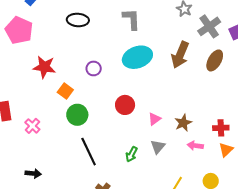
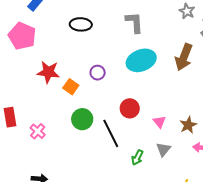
orange square: (65, 91) -> (71, 87), moved
pink triangle: (154, 119) -> (159, 122), turned -32
black line: (89, 152) -> (111, 133), moved

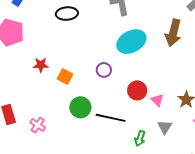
red star: (48, 72) -> (41, 65), size x0.7
purple circle: (98, 73) -> (104, 70), moved
red circle: (130, 108) -> (137, 90), moved
black line: (111, 133) -> (111, 118), turned -44

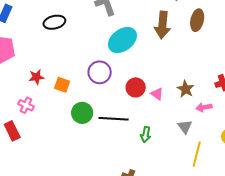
purple circle: (104, 70) -> (100, 72), size x1.5
pink cross: (38, 125) -> (26, 105), moved
gray triangle: (165, 127) -> (185, 127), moved

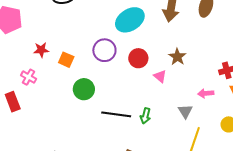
red circle: (136, 87) -> (138, 58), moved
brown star: (186, 89) -> (177, 57), moved
black line: (114, 119) -> (116, 114), moved

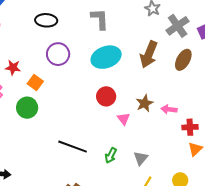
purple circle: (104, 50) -> (58, 54), moved
green circle: (84, 89) -> (27, 108), moved
pink arrow: (206, 93) -> (169, 109), moved
green arrow: (145, 116) -> (111, 155), moved

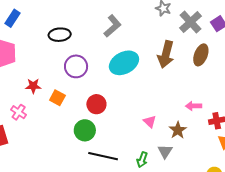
gray L-shape: (100, 19) -> (113, 26), turned 60
red circle: (106, 96) -> (96, 104), moved
brown star: (145, 103) -> (178, 130), moved
green circle: (27, 108) -> (85, 130), moved
gray triangle: (141, 158) -> (165, 151), moved

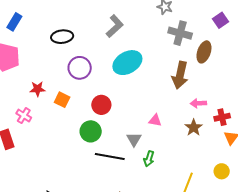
gray cross: (190, 22) -> (180, 33), moved, turned -30
brown arrow: (166, 54) -> (180, 75), moved
pink triangle: (150, 122) -> (155, 120), turned -32
brown star: (178, 130) -> (194, 128), moved
gray triangle: (165, 151) -> (134, 139), moved

